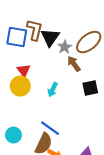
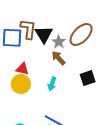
brown arrow: (74, 64) -> (58, 58), moved
red triangle: (24, 70) -> (22, 69), turned -32

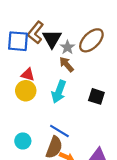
brown L-shape: (28, 29) -> (35, 33), turned -150
black square: (88, 78) -> (96, 96), moved, turned 35
cyan arrow: (52, 84) -> (59, 92), size x1.5

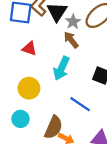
yellow circle: (26, 91) -> (29, 88), moved
blue line: (59, 131) -> (80, 104), moved

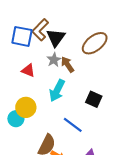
gray star: (73, 22) -> (54, 60), moved
cyan circle: (20, 119) -> (16, 119), moved

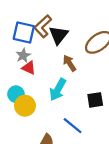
gray star: (54, 60) -> (23, 55), moved
black square: (94, 99) -> (95, 100), turned -35
cyan circle: (16, 119) -> (16, 94), moved

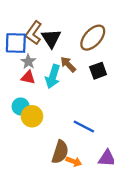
gray star: (23, 55) -> (28, 62), moved
cyan arrow: (58, 90) -> (53, 76), moved
black square: (95, 100) -> (98, 71), moved

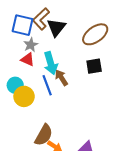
brown arrow: (68, 64) -> (61, 78), moved
cyan arrow: (53, 76) -> (51, 63), turned -45
blue line: (84, 126) -> (47, 85), moved, turned 30

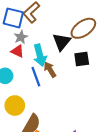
black triangle: (56, 27) -> (62, 42), moved
yellow circle: (24, 96) -> (15, 106), moved

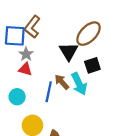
cyan arrow: (40, 55) -> (79, 84), moved
blue line: (36, 77) -> (49, 92), turned 42

